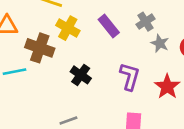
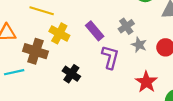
purple L-shape: (130, 77) -> (110, 57), moved

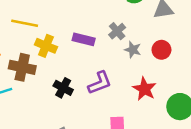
purple rectangle: (95, 31) -> (84, 39), turned -30
purple L-shape: (110, 57) -> (100, 83), moved, turned 60

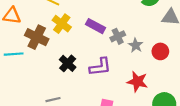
gray cross: (117, 31) -> (118, 36), moved
red star: (144, 89) -> (137, 82), turned -30

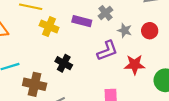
gray cross: (118, 36) -> (105, 13), moved
brown cross: (37, 37) -> (35, 84), moved
purple L-shape: (100, 67) -> (107, 51), moved

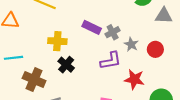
gray cross: (105, 13) -> (113, 32), moved
yellow cross: (49, 27) -> (57, 41), moved, turned -30

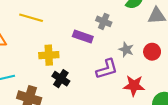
gray cross: (113, 32) -> (104, 21), moved, turned -32

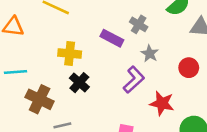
gray star: (126, 49) -> (150, 54), moved
purple L-shape: (107, 69) -> (134, 80), turned -35

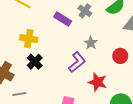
gray cross: (139, 24) -> (85, 11), moved
purple rectangle: (112, 38) -> (63, 19), moved

